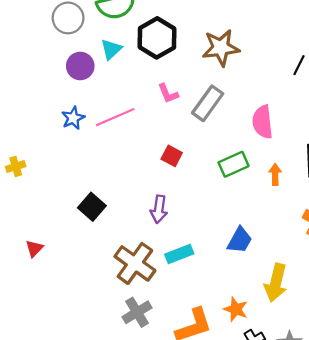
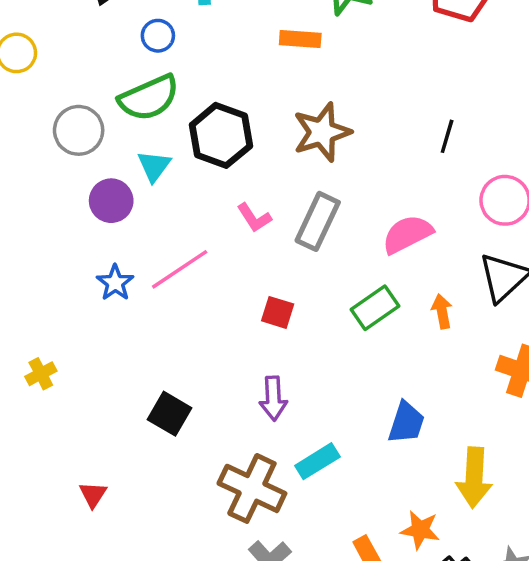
pink semicircle: (263, 122) -> (407, 234), turned 80

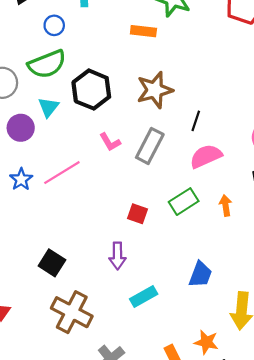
black line: (447, 136) -> (196, 121), moved
red square: (278, 312) -> (138, 214), moved
brown cross: (252, 488) -> (72, 312), moved

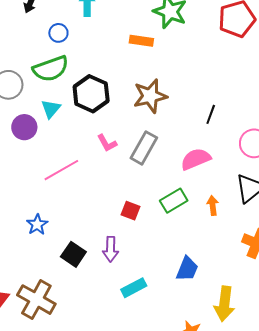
black line: (196, 121) -> (211, 114), moved
blue star: (21, 179) -> (37, 224), moved
black square: (52, 263) -> (73, 254), moved
brown cross: (72, 312) -> (36, 300), moved

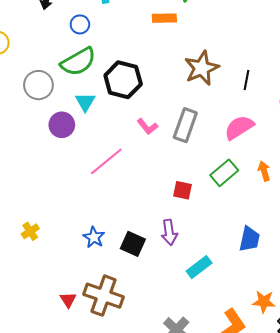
brown star: (150, 96) -> (202, 68), moved
blue star: (37, 224) -> (94, 237), moved

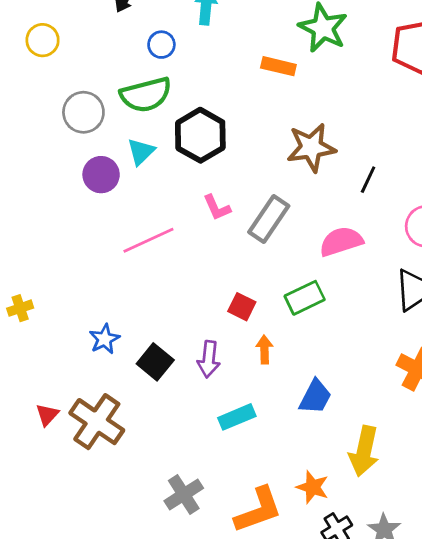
orange arrow: (264, 171) -> (264, 349), moved

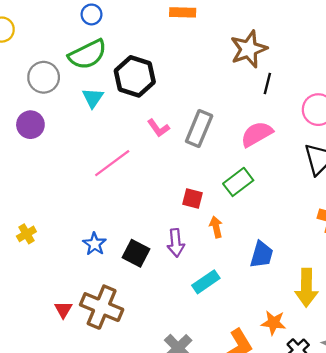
brown star: (311, 147) -> (249, 49), moved
purple circle: (101, 175) -> (30, 125), moved

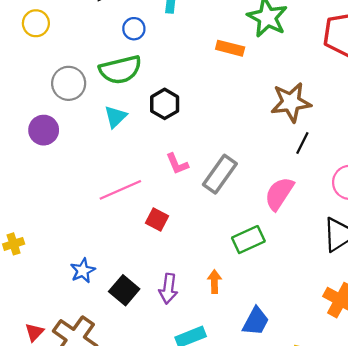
black hexagon: (135, 76) -> (165, 104), size x0.7
pink semicircle: (257, 134) -> (279, 194), turned -40
red square: (192, 198) -> (157, 220), moved

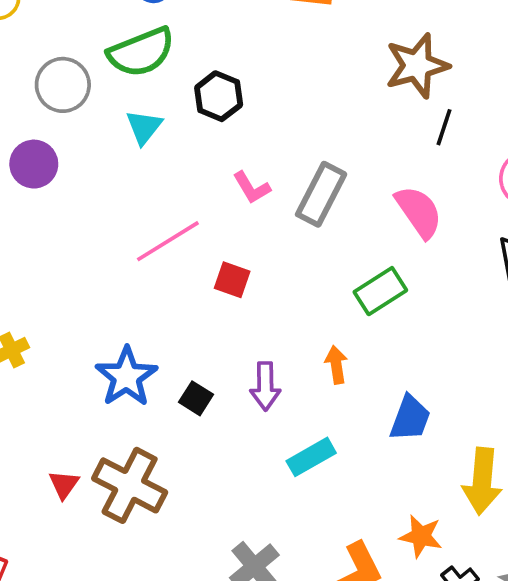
pink semicircle: (279, 194) -> (419, 212), turned 120
blue star: (83, 271) -> (126, 377), size x1.5
black square: (124, 290) -> (196, 398), size x0.7

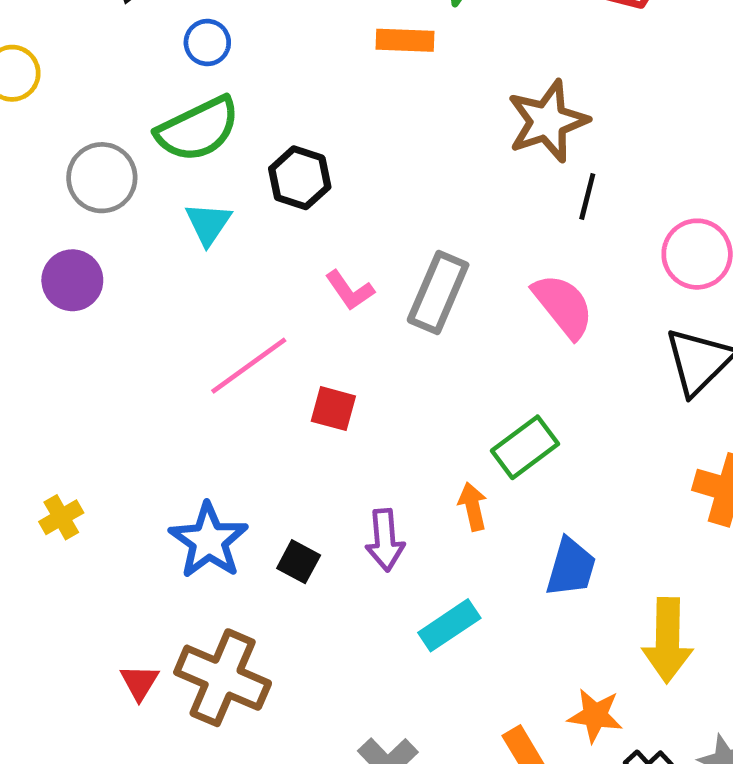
green rectangle: (380, 291) -> (525, 447), moved

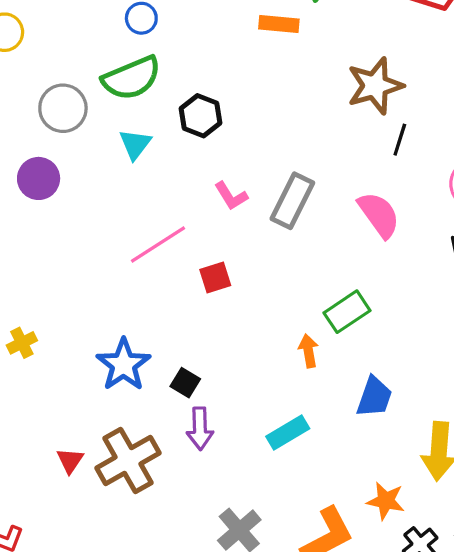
red square: (333, 409) -> (215, 278), turned -36
purple arrow: (385, 540) -> (200, 429), moved
brown cross: (223, 678) -> (128, 460), turned 34

